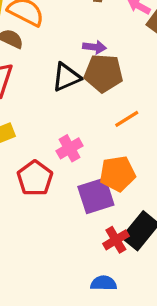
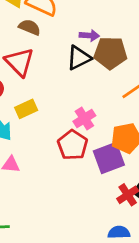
purple arrow: (94, 47) -> (89, 35), moved
red pentagon: (35, 178) -> (73, 145), moved

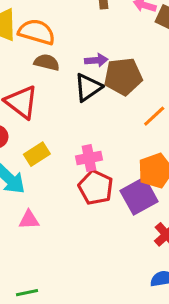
brown semicircle: (30, 27) -> (47, 62), moved
pink cross: (84, 118) -> (89, 158), moved, turned 30

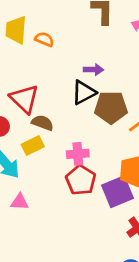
orange semicircle: (37, 32) -> (44, 39), size x0.6
brown semicircle: (47, 62) -> (43, 123), moved
brown pentagon: (123, 76) -> (111, 107), moved

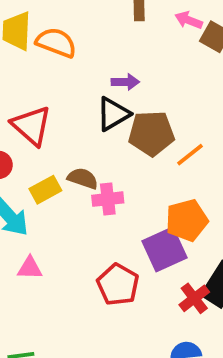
orange semicircle: (44, 39) -> (56, 43), size x1.5
brown semicircle: (43, 123) -> (83, 178), moved
red pentagon: (81, 180) -> (118, 285), moved

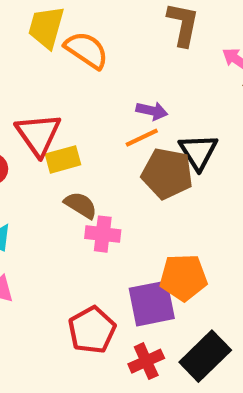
black triangle: (113, 114) -> (198, 152), moved, turned -45
orange line: (190, 155) -> (142, 138), moved
yellow rectangle: (45, 190) -> (63, 159), moved
red cross: (194, 298) -> (146, 361), moved

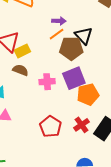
brown semicircle: (81, 205) -> (20, 70), moved
purple square: (152, 303) -> (74, 78), moved
red cross: (146, 361) -> (82, 125), moved

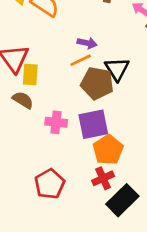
yellow rectangle: (22, 51) -> (30, 75), turned -70
orange pentagon: (88, 94) -> (108, 150), turned -30
red cross: (82, 125) -> (103, 178), moved

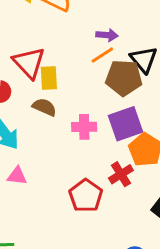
red cross: (103, 178) -> (121, 174), moved

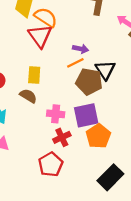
red triangle: (29, 63) -> (40, 36), moved
red cross: (121, 174) -> (62, 137), moved

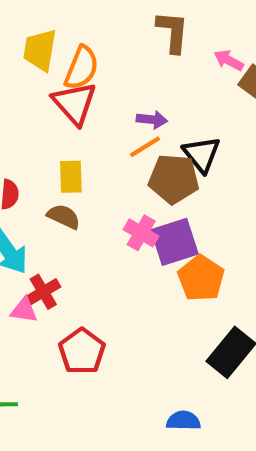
orange semicircle: (46, 17) -> (82, 68), turned 85
pink cross: (56, 114) -> (141, 233), moved, turned 30
red cross: (62, 137) -> (43, 292), moved
red pentagon: (51, 164) -> (82, 351), moved

